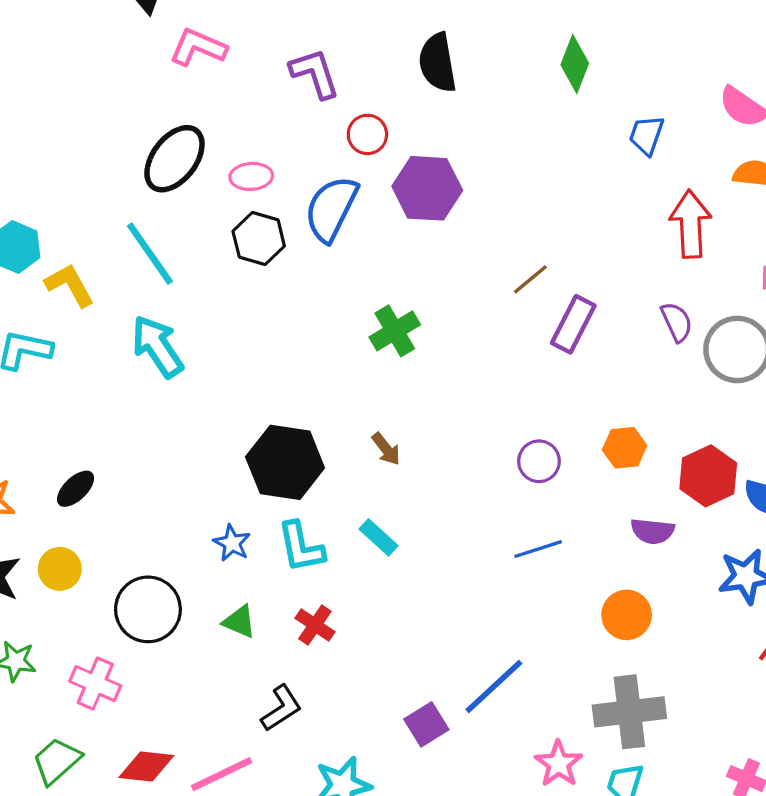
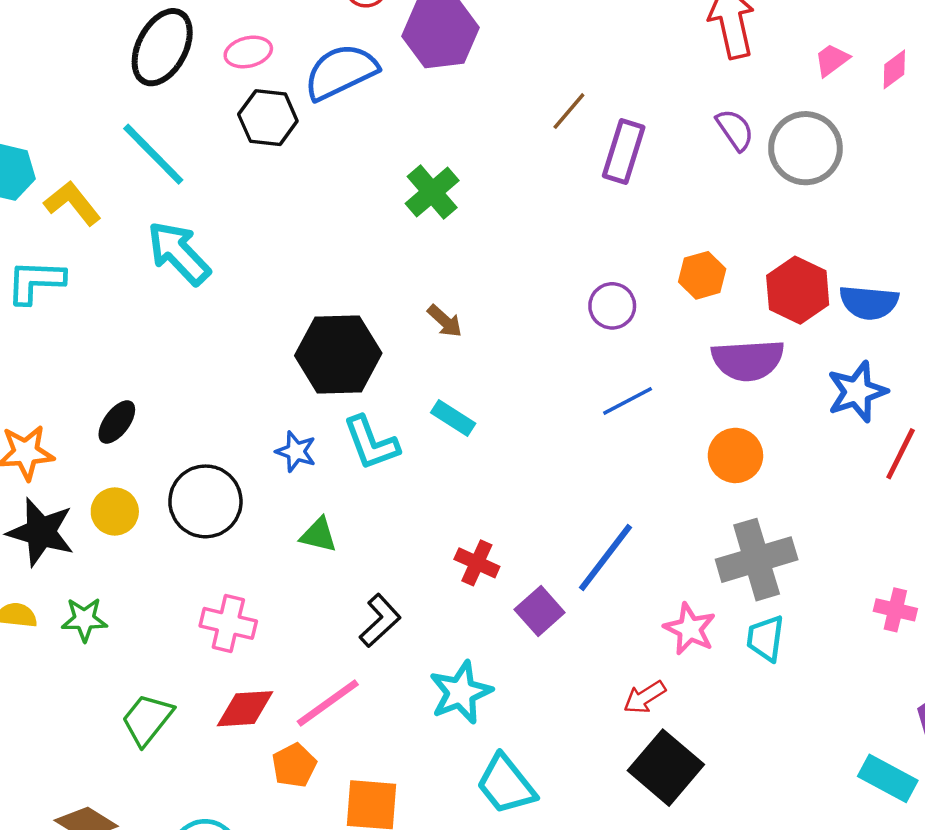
blue semicircle: (331, 209) -> (341, 72), turned 48
purple semicircle: (653, 531) -> (748, 360), size x1.5
black circle: (148, 609) -> (205, 501), moved
red cross: (315, 625) -> (477, 563), moved
pink cross: (95, 684) -> (228, 623), moved

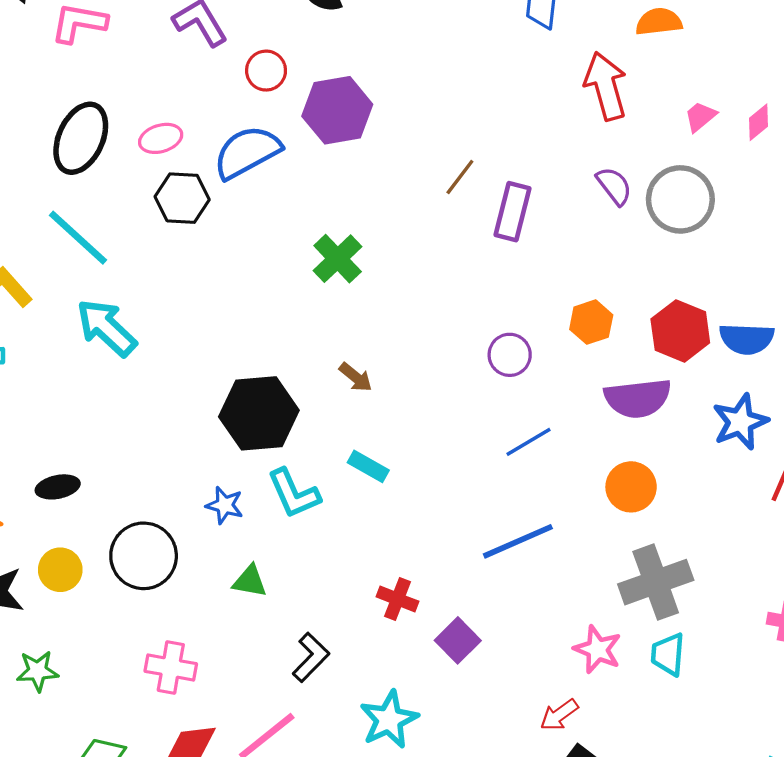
black ellipse: (117, 422) -> (58, 487), turned 45
blue line: (606, 557) -> (518, 541), moved, turned 32

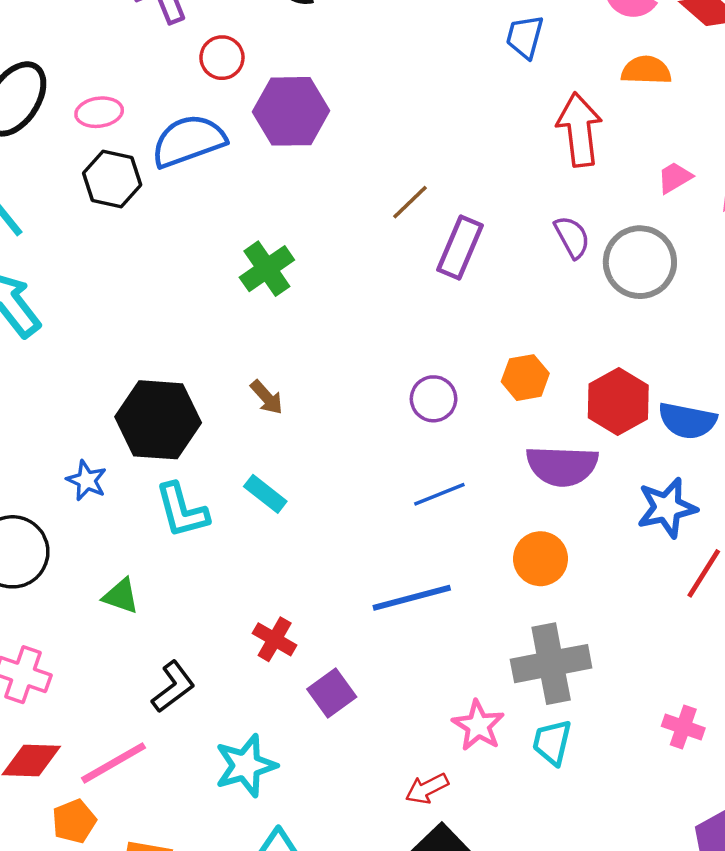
blue star: (225, 505) -> (87, 480), moved

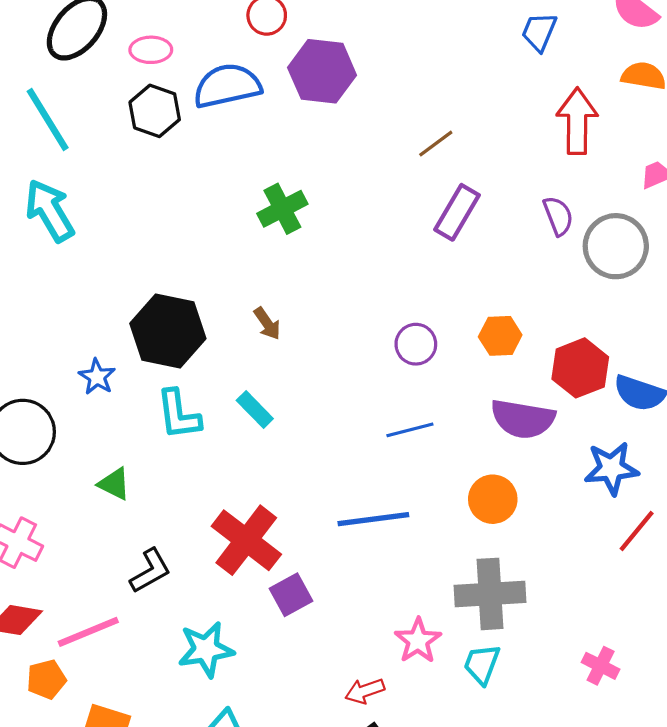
brown line: (410, 202) -> (436, 144), moved
red cross: (275, 639) -> (246, 540), size x1.8

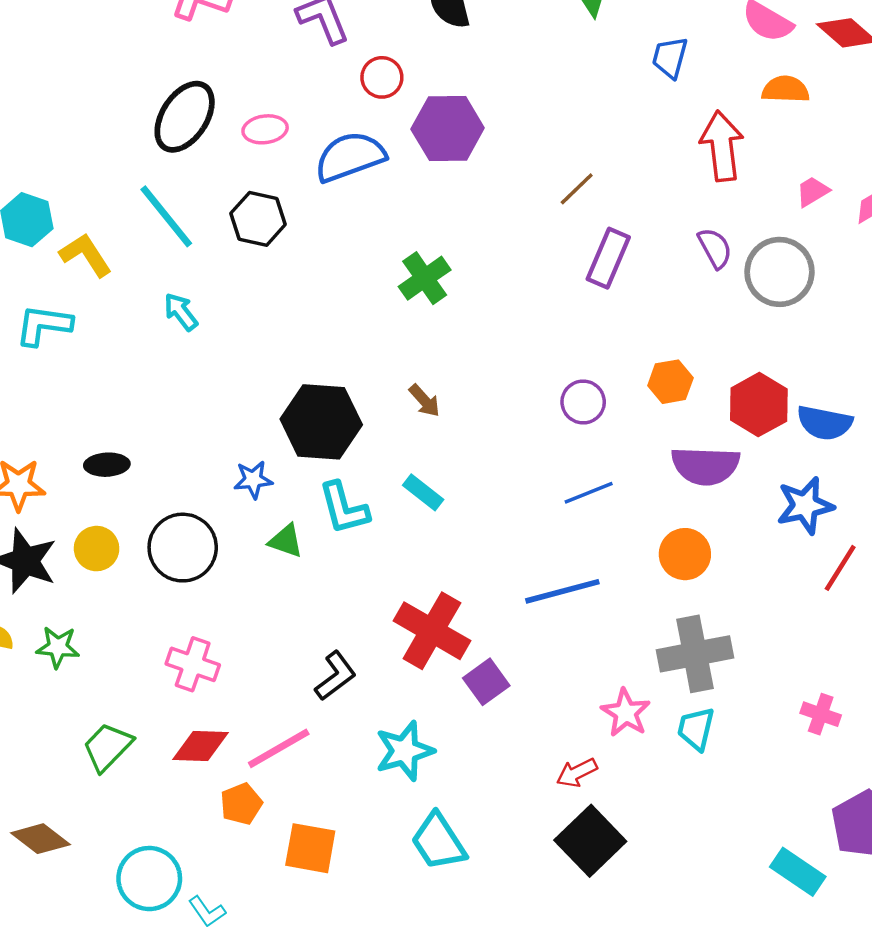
black hexagon: (155, 111) -> (258, 219), moved
cyan arrow: (50, 211) -> (181, 312), size x0.6
blue star: (97, 377) -> (253, 480), turned -30
green triangle: (114, 484) -> (286, 541), moved

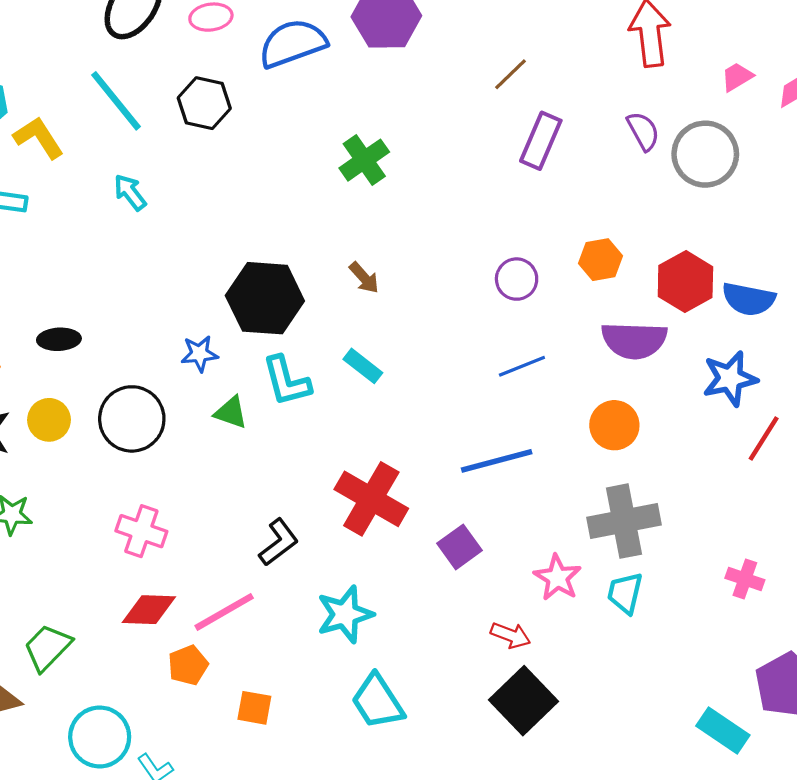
purple square: (486, 682) -> (459, 547), moved
green trapezoid: (108, 747) -> (48, 648), moved
red arrow: (577, 773) -> (511, 635), turned -132
orange square: (310, 848) -> (254, 708), size x0.7

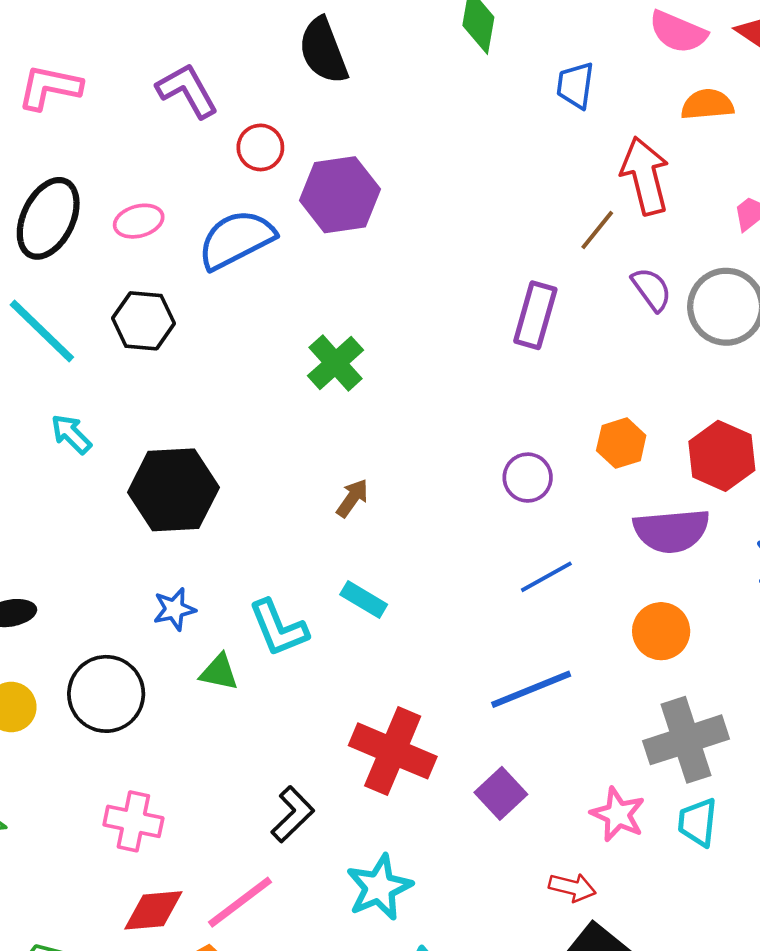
brown line: (510, 74) -> (597, 230), moved
brown arrow: (364, 278) -> (352, 498), turned -96
black hexagon: (265, 298) -> (173, 490), moved

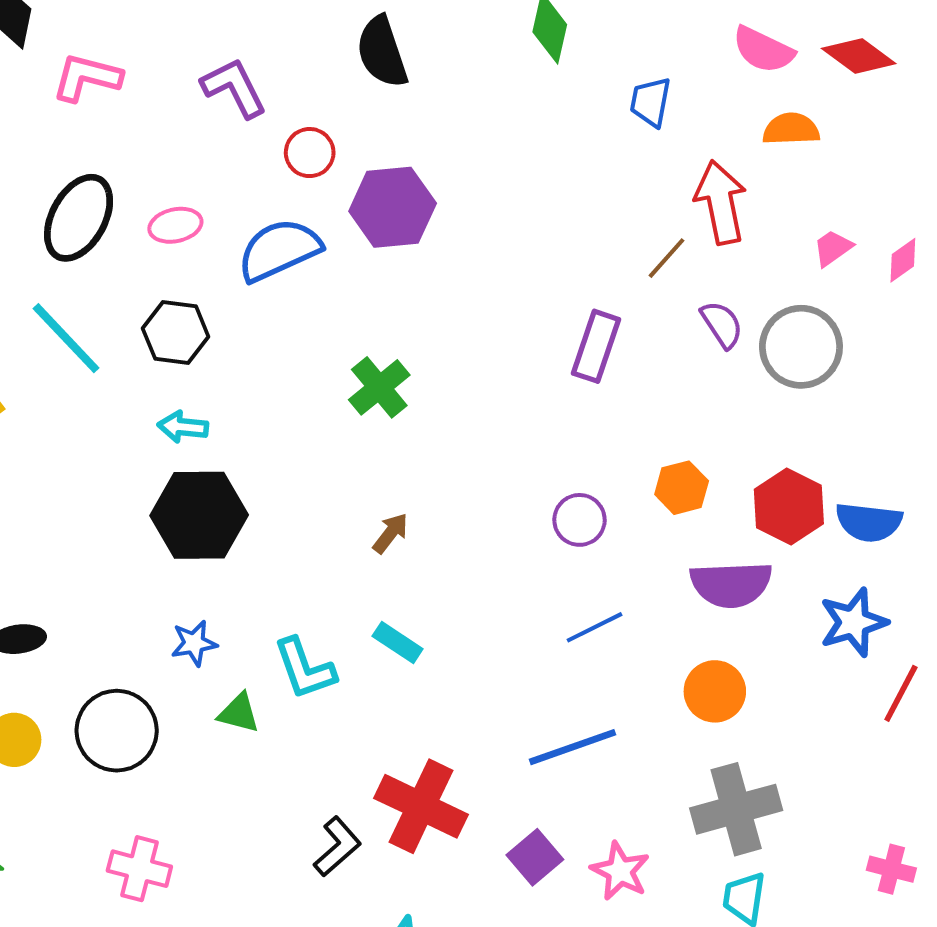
cyan arrow: (71, 434) -> (183, 427), moved, turned -42
black L-shape: (293, 814) -> (337, 847), moved
pink star: (618, 814) -> (620, 871), moved

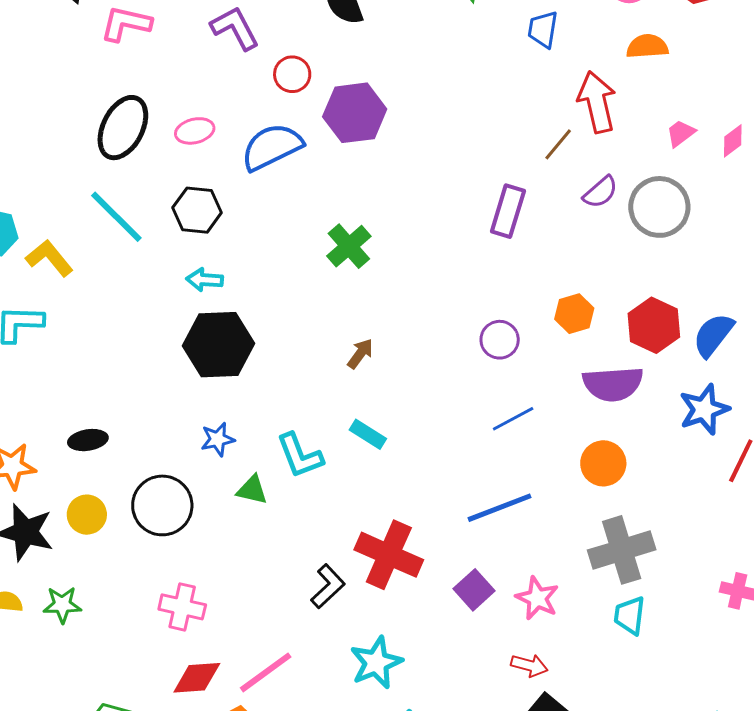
purple semicircle: (722, 324) -> (600, 192), turned 84
blue semicircle: (869, 522) -> (713, 335), turned 123

